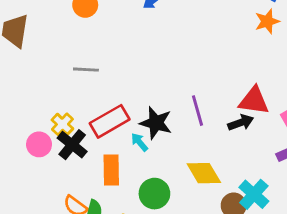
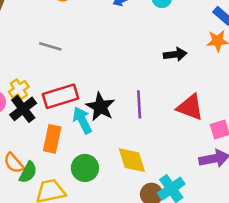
black arrow: (241, 122) -> (175, 54), moved
cyan arrow: (139, 142) -> (82, 120), size x1.5

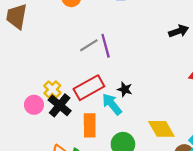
gray line: (50, 46) -> (89, 45), moved, turned -36
purple line: (139, 104) -> (106, 46), moved
black star: (100, 107) -> (125, 89), size x0.6

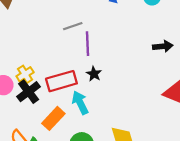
gray line: (89, 45) -> (73, 26), moved
black star: (125, 89) -> (94, 74), moved
orange rectangle: (90, 125) -> (53, 118), turned 30

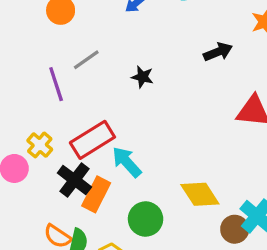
purple line: (87, 44) -> (56, 84), moved
black star: (94, 74) -> (142, 77), moved
black cross: (29, 92) -> (74, 180), moved

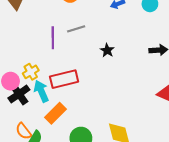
cyan arrow: (127, 162) -> (41, 91), moved
black cross: (74, 180) -> (19, 94), moved

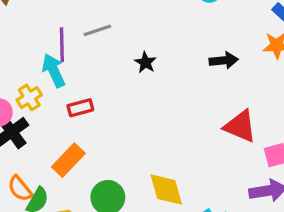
red rectangle: (64, 79) -> (80, 108), size x0.6
cyan arrow: (41, 91) -> (54, 71), moved

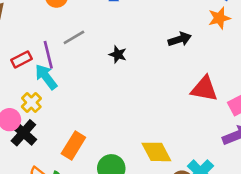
red rectangle: (80, 108) -> (22, 59), moved

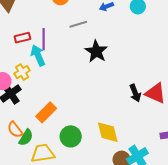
gray line: (74, 37) -> (78, 24), moved
black arrow: (180, 39) -> (135, 93), moved, turned 72
black star: (118, 54) -> (96, 51), size x1.6

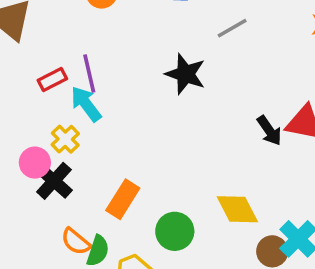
gray line: (78, 24) -> (232, 28), moved

